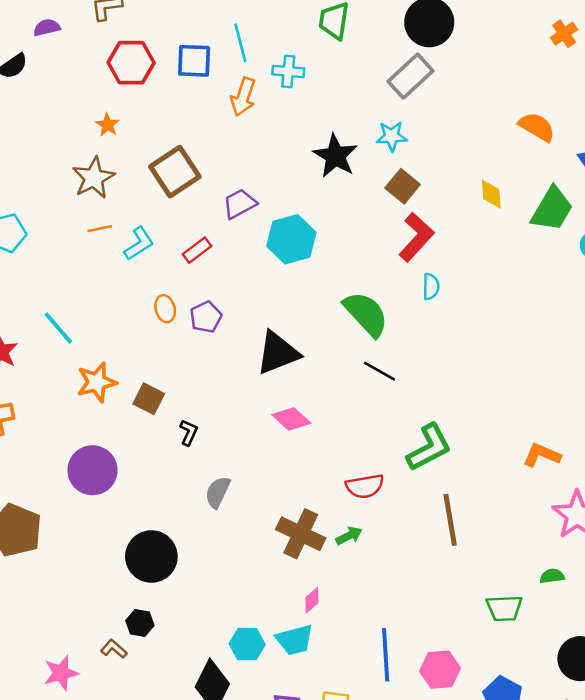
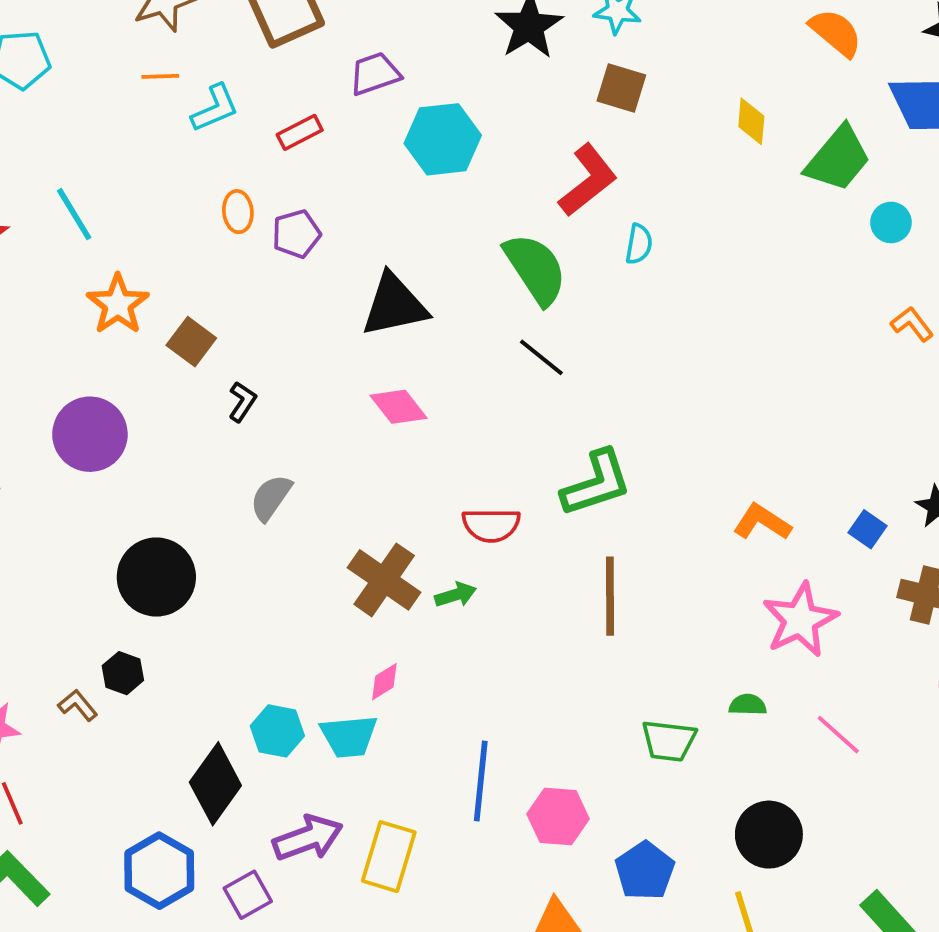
brown square: (403, 186) -> (621, 88), turned -32
red L-shape: (416, 237) -> (588, 180), moved
orange star: (97, 382) -> (118, 304), turned -30

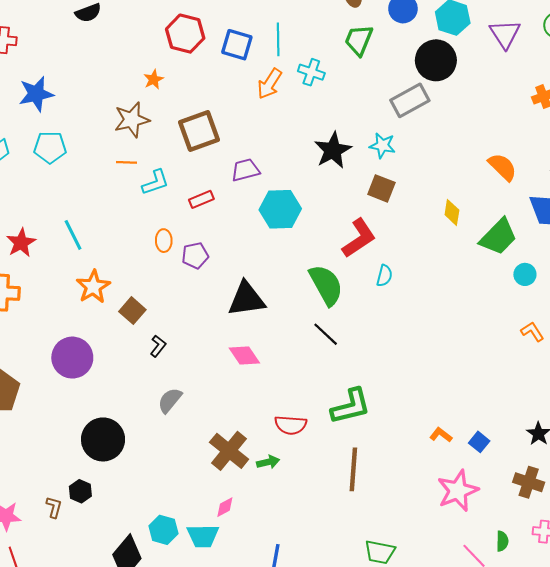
orange L-shape: (762, 522) -> (441, 435), size x0.7
blue square: (868, 529) -> (479, 442), moved
brown L-shape: (78, 705) -> (54, 507), turned 50
green semicircle: (748, 705) -> (502, 541), moved, turned 84

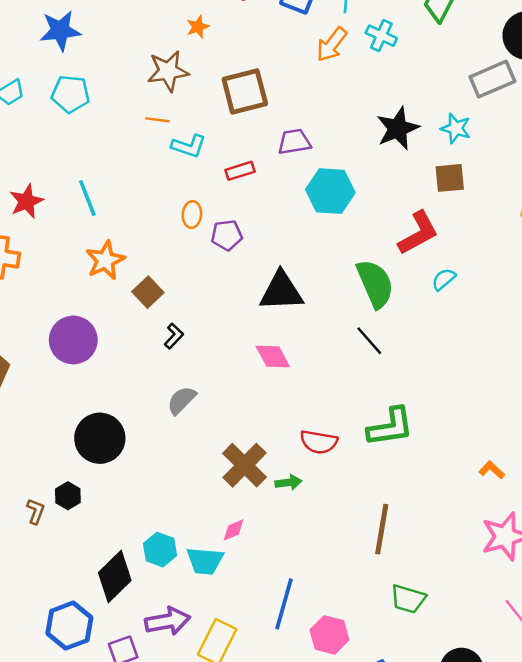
cyan L-shape: (155, 182) -> (189, 146), turned 32
brown square: (381, 188) -> (450, 178), turned -32
cyan semicircle: (384, 276) -> (444, 279), turned -150
brown line: (353, 469) -> (382, 529), moved

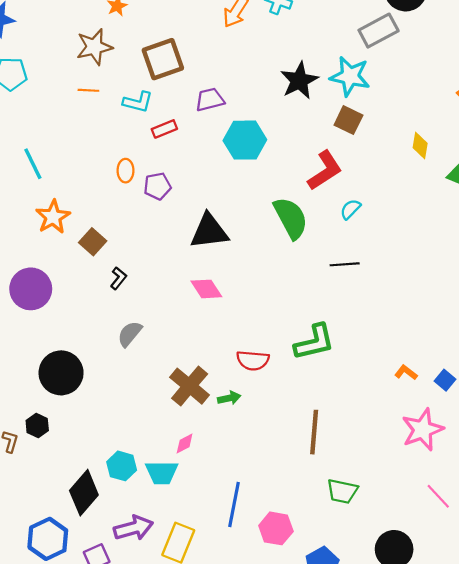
cyan star: (456, 128) -> (350, 76), size x1.5
cyan L-shape: (189, 146) -> (138, 102), moved
brown square: (450, 178) -> (348, 120), turned 36
black line: (369, 341) -> (345, 264), moved, turned -48

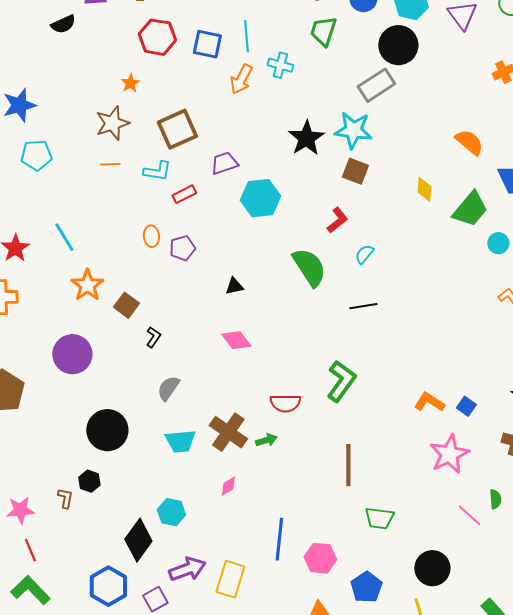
red L-shape: (325, 171) -> (337, 220), size x0.7
black triangle: (209, 231) -> (234, 286), size x0.5
green L-shape: (314, 342) -> (341, 381), turned -36
orange L-shape: (406, 372) -> (429, 402), size x1.4
cyan trapezoid: (162, 473) -> (180, 441), moved

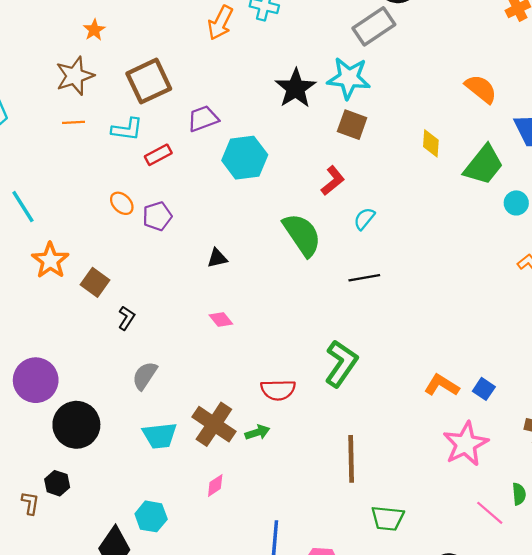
orange ellipse: (151, 236) -> (122, 203), turned -40
pink diamond: (236, 340) -> (221, 319), size x0.7
purple circle: (72, 354) -> (36, 380), moved

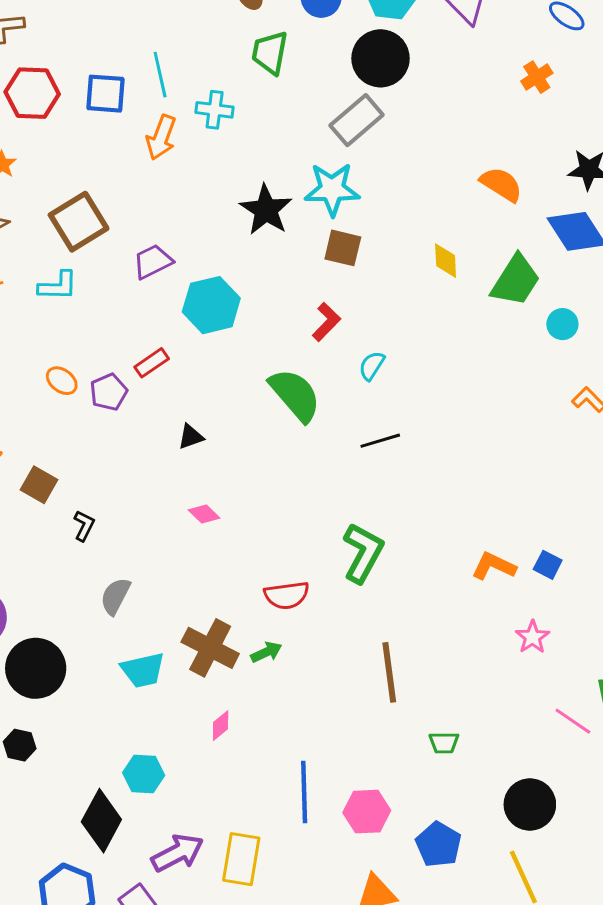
red rectangle: (158, 155) -> (152, 363), moved
pink star: (466, 444) -> (532, 637), size x0.6
green trapezoid: (388, 518) -> (444, 743), size x0.7

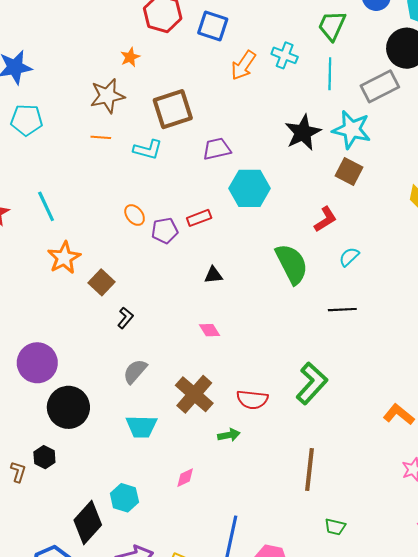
cyan line: (160, 75) -> (330, 74), moved
brown cross: (210, 648) -> (194, 394), moved

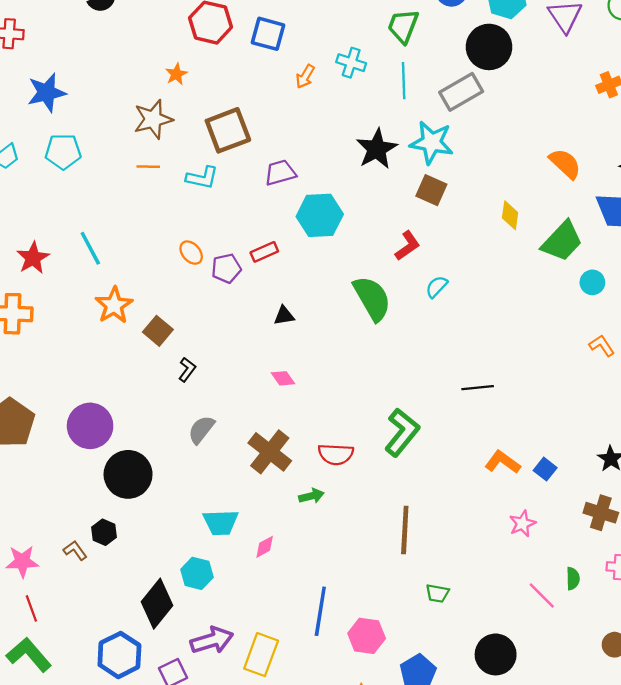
orange arrow: (243, 65) -> (305, 76), size x0.7
black line: (342, 310) -> (478, 388), moved
cyan trapezoid: (141, 427) -> (221, 522), moved
brown L-shape: (18, 472) -> (75, 550), turned -50

